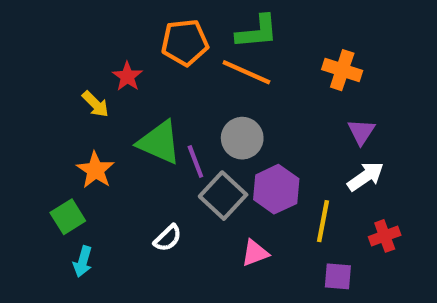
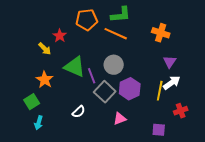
yellow line: (323, 221) -> (160, 91), moved

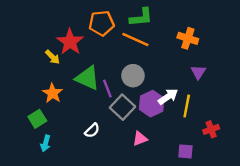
red star: (60, 36) -> (70, 42), size x1.6
white arrow: (172, 83) -> (168, 97), moved

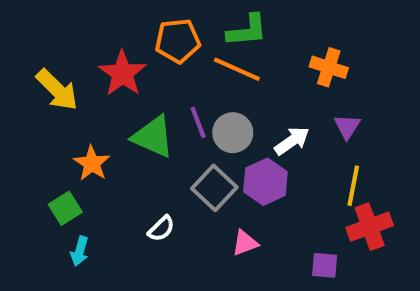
yellow arrow: (53, 57) -> (57, 90), moved, size x1.6
purple line: (107, 88) -> (198, 122), moved
white arrow: (168, 97) -> (292, 141), moved
yellow line: (187, 106) -> (353, 186), moved
red cross: (211, 129) -> (370, 227), size x1.5

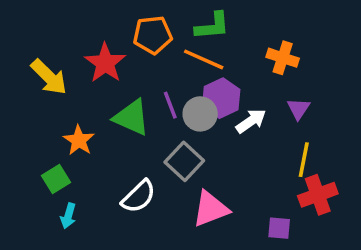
purple hexagon: (265, 182) -> (221, 98), moved
white semicircle: (161, 229) -> (139, 197), size x1.5
pink triangle: (245, 243) -> (211, 209), size x1.6

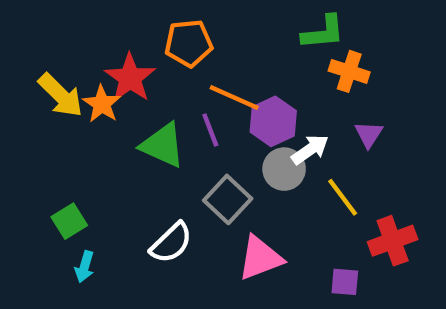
green L-shape: (212, 26) -> (323, 32), moved
orange line: (204, 59) -> (234, 97), moved
gray circle: (200, 114) -> (284, 169), moved
orange star: (79, 140) -> (102, 104), moved
yellow line: (304, 160) -> (343, 197), moved, turned -48

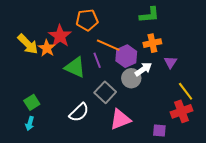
orange cross: (349, 71) -> (152, 43), moved, turned -30
yellow line: (343, 197) -> (186, 91), moved
cyan arrow: (84, 267) -> (30, 123), moved

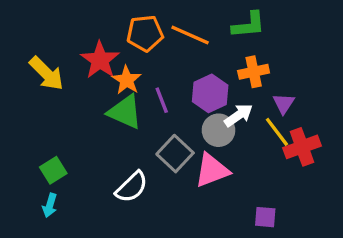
orange line: (108, 45) -> (190, 35), moved
orange star: (47, 48) -> (127, 80), moved
yellow line: (186, 91) -> (277, 132), moved
red cross: (182, 111) -> (302, 147), moved
pink triangle: (120, 119) -> (212, 170), moved

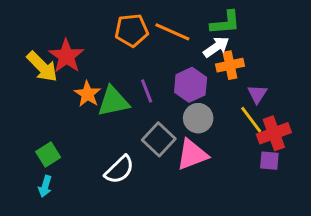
red star: (100, 60) -> (66, 56), moved
orange star: (127, 80) -> (88, 94), moved
green triangle: (125, 112) -> (113, 102), turned -36
white arrow: (239, 115) -> (216, 47), moved
purple square: (265, 217) -> (269, 161), moved

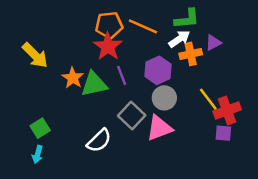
red star: (66, 56) -> (108, 46), moved
purple triangle: (257, 94) -> (213, 43), moved, turned 30

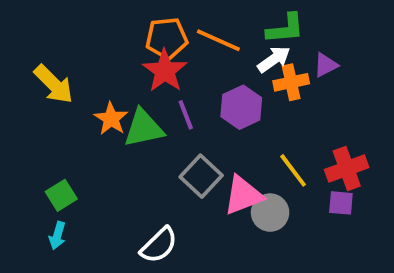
gray circle: (164, 98) -> (270, 213), moved
yellow line: (208, 99) -> (293, 170), moved
white semicircle: (99, 141) -> (159, 245), moved

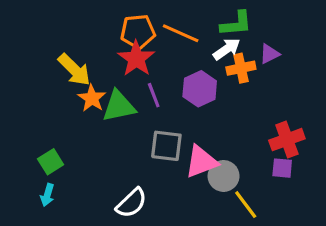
yellow arrow: (54, 84) -> (74, 70), moved
yellow line: (293, 170) -> (246, 205), moved
gray square: (201, 176) -> (166, 146), turned -36

